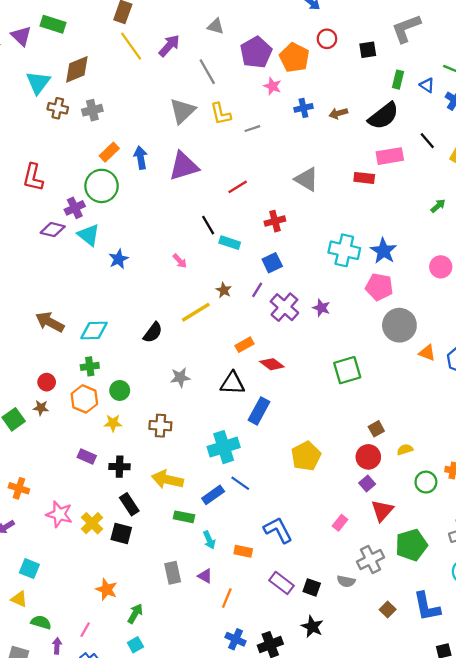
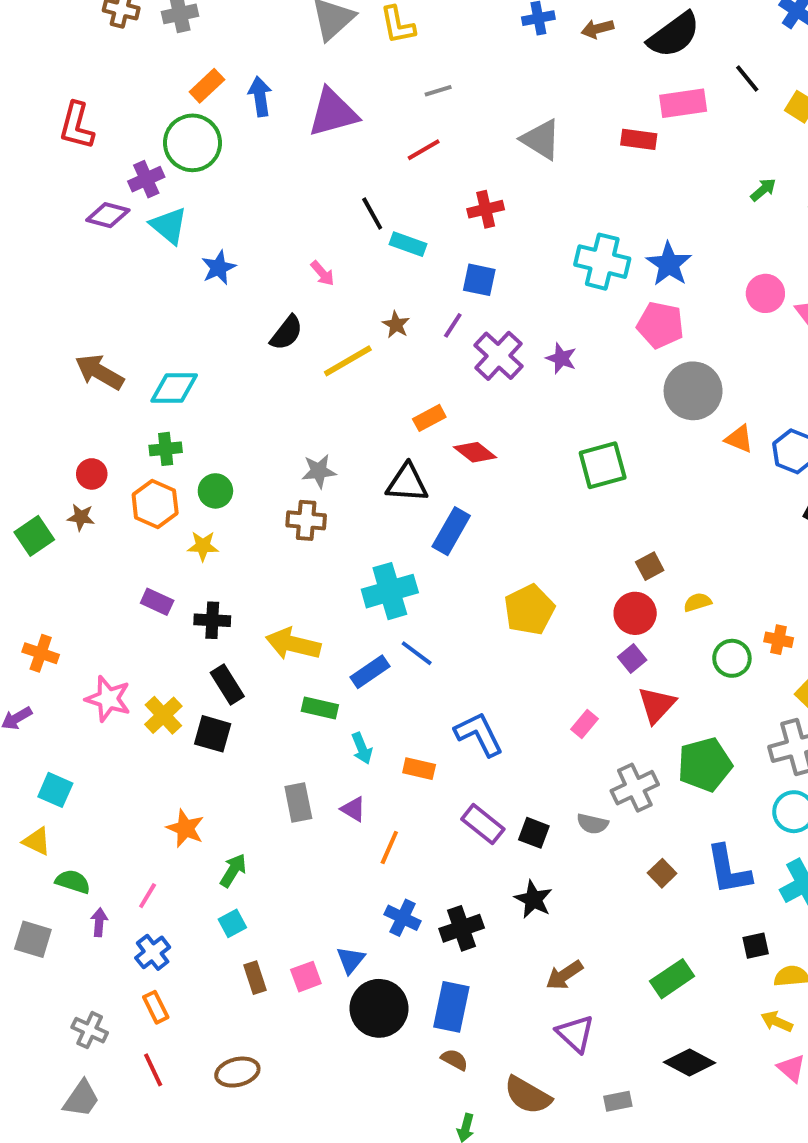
gray line: (252, 129) -> (438, 91), moved
blue square: (272, 263) -> (479, 280), turned 36
black semicircle: (153, 332) -> (287, 333), moved
brown cross: (160, 426) -> (306, 520), moved

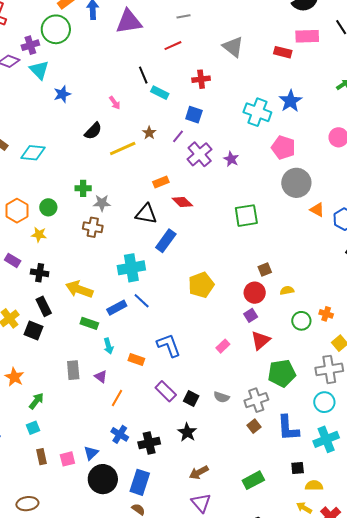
blue star: (669, 264) -> (290, 101), moved
green cross: (166, 449) -> (83, 188), moved
gray cross: (635, 788) -> (256, 400), moved

